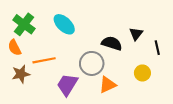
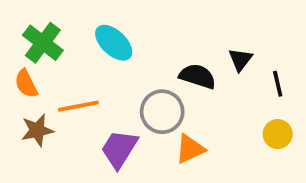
yellow circle: (142, 73) -> (278, 134), moved

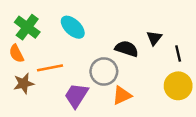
yellow circle: (278, 134) -> (178, 86), size x1.5

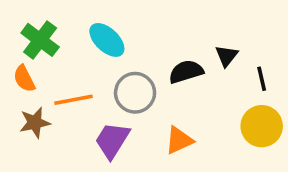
black semicircle: (127, 49) -> (186, 72), turned -35
gray circle: (104, 71) -> (135, 93), moved

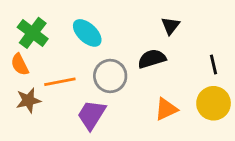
black triangle: (226, 56) -> (170, 26), moved
orange triangle: (179, 140) -> (166, 109), moved

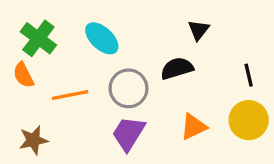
brown star: (28, 100) -> (33, 140), moved
purple trapezoid: (92, 115) -> (128, 133), moved

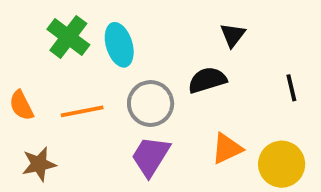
green cross: (38, 38) -> (68, 37), moved
cyan ellipse: (102, 38) -> (119, 45), turned 30
orange semicircle: (23, 75) -> (21, 105), moved
yellow circle: (249, 120) -> (282, 164), moved

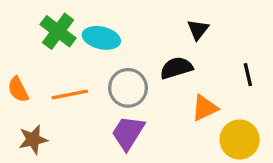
cyan ellipse: (119, 45) -> (101, 38), turned -60
orange triangle: (227, 148) -> (205, 108), moved

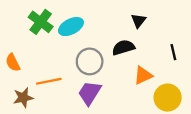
cyan ellipse: (101, 38) -> (71, 27), turned -40
orange line: (70, 95) -> (49, 81), moved

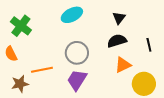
green cross: (41, 22) -> (21, 26), moved
cyan ellipse: (71, 27) -> (72, 15), moved
black semicircle: (123, 47) -> (117, 41), moved

